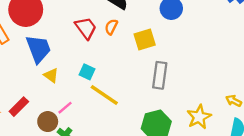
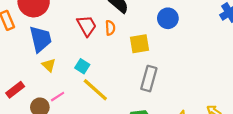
orange semicircle: (111, 27) -> (110, 28), turned 144

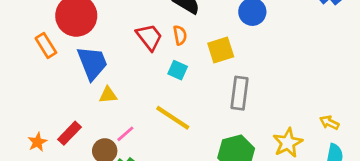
yellow triangle: (49, 65) -> (108, 95), turned -40
cyan square: (82, 66) -> (178, 70), moved

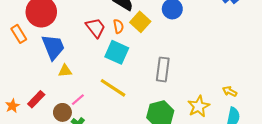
yellow square: (221, 50) -> (140, 22), moved, turned -30
cyan square: (178, 70) -> (117, 52), size x1.6

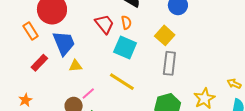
yellow square: (140, 22) -> (165, 35), moved
red rectangle: (36, 99) -> (39, 63), moved

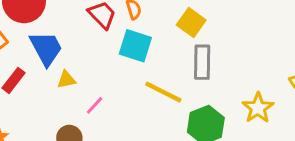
yellow line: (122, 82) -> (163, 92), moved
pink line: (88, 93) -> (95, 105), moved

